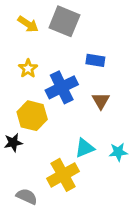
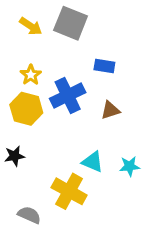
brown triangle: (101, 101) -> (110, 110), turned 42
yellow hexagon: (32, 116) -> (26, 109), moved
cyan triangle: (85, 148) -> (93, 162), turned 45
yellow cross: (63, 175) -> (69, 191), turned -32

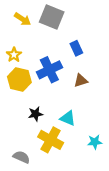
blue rectangle: (104, 66) -> (76, 48), turned 56
yellow star: (31, 75) -> (14, 55), moved
black star: (15, 156) -> (35, 114), moved
cyan star: (130, 166) -> (95, 142), moved

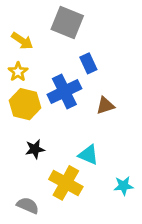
yellow arrow: (23, 19) -> (22, 41), moved
blue rectangle: (76, 48) -> (88, 63), moved
black star: (35, 114) -> (35, 149), moved

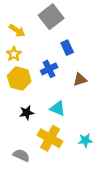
gray square: (67, 22) -> (51, 17), turned 30
blue cross: (64, 91) -> (49, 69), size x0.7
cyan triangle: (88, 155) -> (58, 108), moved
cyan star: (124, 186) -> (85, 140), moved

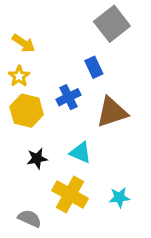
gray square: (51, 17) -> (112, 24), moved
brown triangle: (80, 80) -> (112, 112), size x1.6

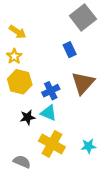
blue cross: (68, 97) -> (51, 91), moved
brown triangle: (112, 112) -> (83, 83), turned -30
cyan triangle: (80, 153) -> (49, 113), moved

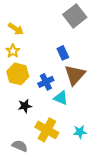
blue rectangle: (70, 50) -> (63, 53), moved
cyan triangle: (49, 113) -> (61, 98), moved

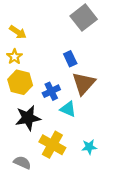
black star: (25, 106) -> (28, 118), size x1.6

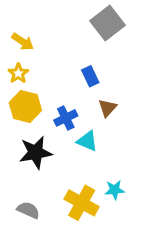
brown triangle: (84, 83) -> (107, 108), size x0.6
yellow cross: (52, 145) -> (82, 203), moved

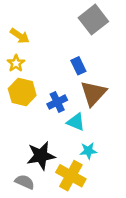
brown triangle: (107, 108) -> (93, 93), size x1.6
black star: (36, 152) -> (41, 156), moved
cyan star: (115, 190) -> (88, 151), moved

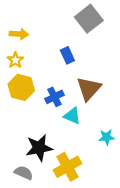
yellow arrow: (20, 36) -> (19, 34), turned -30
blue rectangle: (78, 66) -> (67, 55), moved
cyan star: (88, 151) -> (107, 137), moved
yellow cross: (71, 176) -> (67, 167), turned 32

